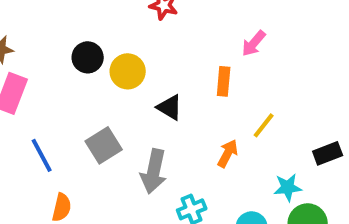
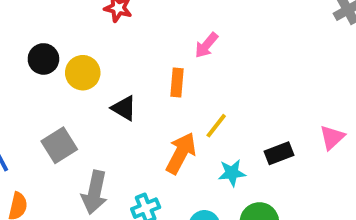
orange arrow: (228, 153) -> (181, 153), size x1.5
gray arrow: (154, 171) -> (94, 192), moved
cyan star: (288, 187) -> (232, 173), moved

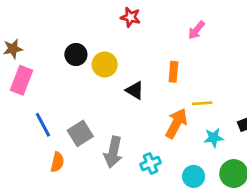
pink arrow: (206, 45) -> (196, 30), moved
yellow line: (216, 126) -> (202, 103), turned 48
gray square: (59, 145) -> (80, 133), moved

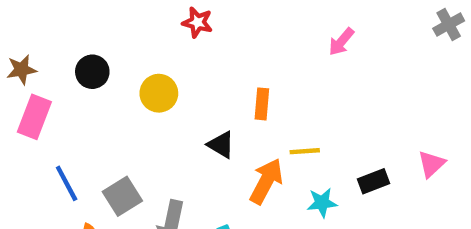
pink arrow: (196, 30) -> (341, 42), moved
black circle: (76, 54) -> (92, 72), moved
black triangle: (135, 90) -> (221, 145), moved

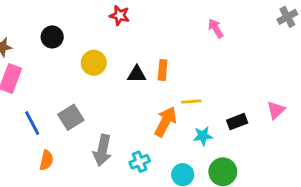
pink arrow: (341, 42) -> (216, 28), turned 108
black circle: (92, 72) -> (52, 37), moved
black triangle: (221, 145) -> (137, 74), moved, turned -30
gray square: (122, 196) -> (71, 117), moved

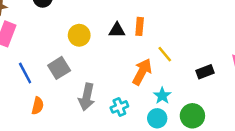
yellow circle: (94, 63) -> (79, 35), moved
yellow line: (191, 101) -> (165, 54), turned 54
cyan star: (203, 136) -> (162, 96), moved, turned -30

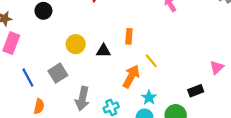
black triangle: (117, 30) -> (103, 51), moved
black rectangle: (205, 72) -> (196, 91), moved

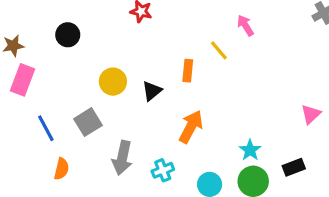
black triangle: (103, 51) -> (152, 91), turned -40
yellow line: (151, 61) -> (219, 50), moved
black rectangle: (196, 91) -> (294, 167), moved
cyan star: (149, 97) -> (250, 150), moved

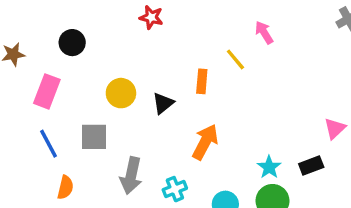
pink rectangle: (23, 80) -> (47, 91), moved
gray square: (88, 122) -> (94, 137), turned 32
black rectangle: (294, 167) -> (311, 165), moved

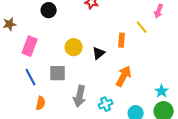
pink arrow: (264, 32) -> (159, 11), turned -128
black circle: (72, 43) -> (49, 10), moved

